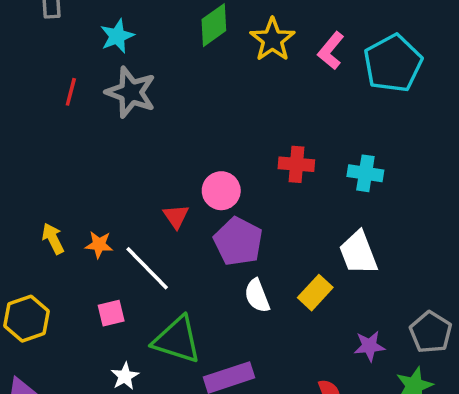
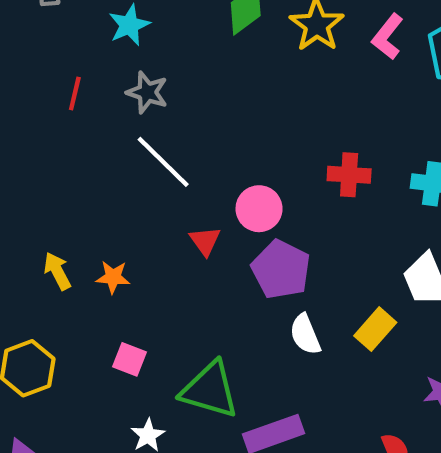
gray star: (131, 92) -> (147, 92), size x0.7
white line: (147, 268) -> (163, 162), moved
pink square: (111, 313) -> (130, 359), turned 36

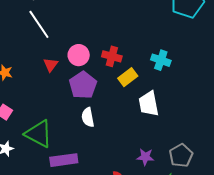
red cross: (349, 175) -> (112, 56), moved
yellow rectangle: (375, 329) -> (128, 77), moved

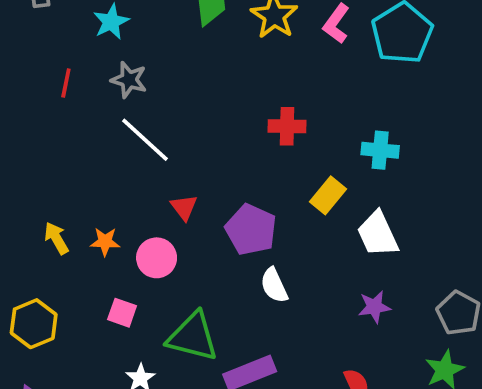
pink circle: (79, 55) -> (157, 258), moved
red cross: (112, 56) -> (287, 126), moved
purple star: (145, 157) -> (374, 307), moved

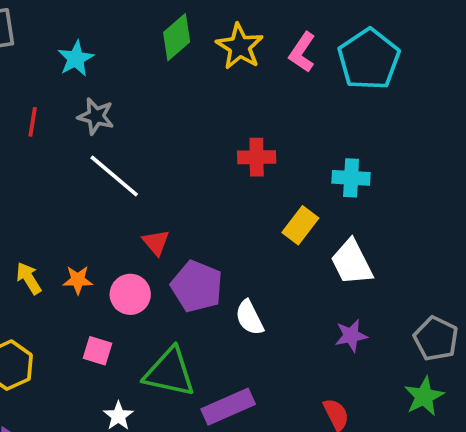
purple pentagon: (251, 230) -> (197, 286), moved

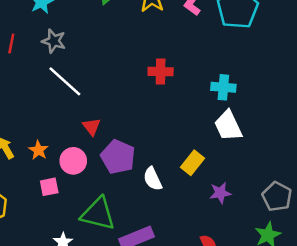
yellow rectangle: (300, 225) -> (193, 163), moved
white trapezoid: (352, 262) -> (228, 126), moved
orange star: (78, 280) -> (38, 150), turned 30
pink square: (98, 351) -> (49, 187), moved, turned -30

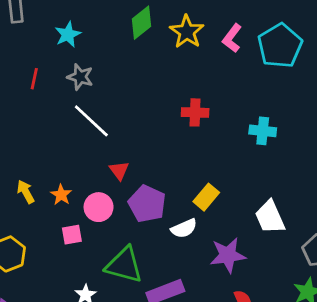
white trapezoid: (228, 126) -> (270, 217), moved
yellow rectangle: (193, 163) -> (206, 197), moved
white semicircle: (153, 179) -> (184, 228), turned -90
purple star: (220, 193) -> (228, 255), moved, size x1.5

